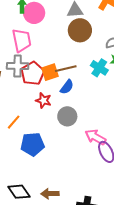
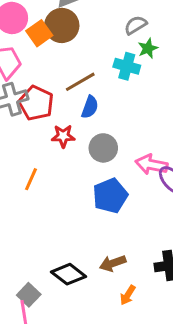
brown circle: (80, 30) -> (62, 25), moved
orange square: (50, 72) -> (39, 33), moved
blue pentagon: (32, 144) -> (110, 196), moved

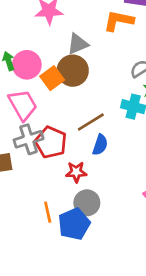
gray circle: (103, 148) -> (87, 203), moved
orange line: (31, 179) -> (48, 212), turned -35
blue pentagon: (110, 196) -> (74, 224), moved

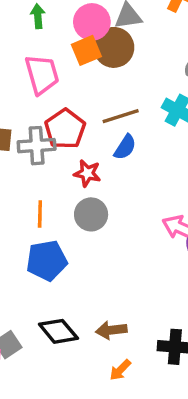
pink circle: (27, 65) -> (92, 22), moved
gray cross: (29, 139) -> (37, 146), moved
blue pentagon: (74, 224) -> (47, 261), moved

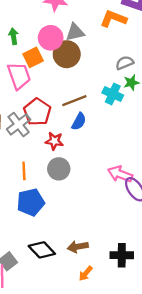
orange square: (86, 50) -> (33, 57), moved
gray cross: (37, 146) -> (19, 124), turned -30

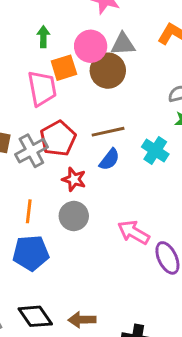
cyan cross: (113, 94) -> (155, 150), moved
pink arrow: (120, 174) -> (134, 232), moved

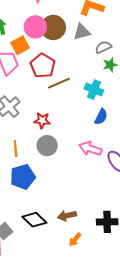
gray triangle: (123, 44) -> (82, 32), moved
brown circle: (108, 71) -> (53, 27), moved
red pentagon: (58, 138) -> (43, 66), moved
blue semicircle: (109, 159) -> (101, 117), moved

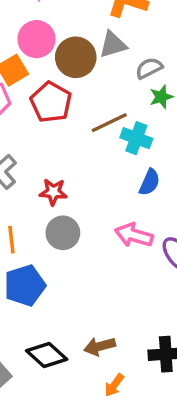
brown circle: (53, 27) -> (76, 57), moved
brown line: (59, 83) -> (109, 123), moved

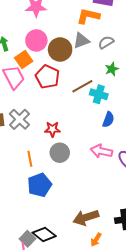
gray semicircle: (149, 68) -> (106, 42), moved
brown arrow: (100, 346) -> (86, 218), size x1.4
black diamond: (47, 355) -> (44, 234), moved

